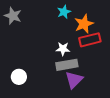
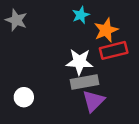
white star: (63, 49) -> (79, 62), size x1.5

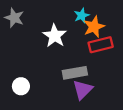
cyan star: (81, 15) -> (82, 16), moved
white star: (79, 62) -> (55, 36), moved, turned 30

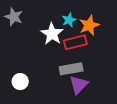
cyan star: (82, 16) -> (69, 20), moved
red rectangle: (101, 45) -> (75, 42), moved

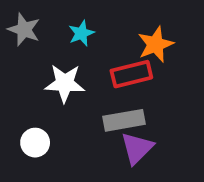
cyan star: (69, 20) -> (81, 33), moved
white star: (52, 34) -> (65, 83), moved, turned -30

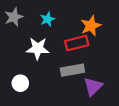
gray star: (24, 30) -> (14, 17), turned 30
purple triangle: (137, 148) -> (93, 86), moved

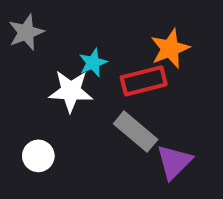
cyan star: (47, 19) -> (93, 63), moved
gray rectangle: (72, 70) -> (136, 132), turned 50

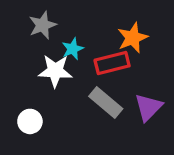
gray star: (26, 32) -> (43, 25), moved
purple triangle: (174, 162) -> (148, 107), moved

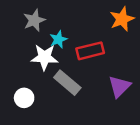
orange star: (133, 38) -> (122, 19), moved
gray rectangle: (106, 103) -> (67, 83), moved

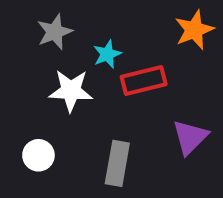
cyan star: (58, 39) -> (107, 54), moved
gray rectangle: (67, 83) -> (117, 163), moved, turned 60

